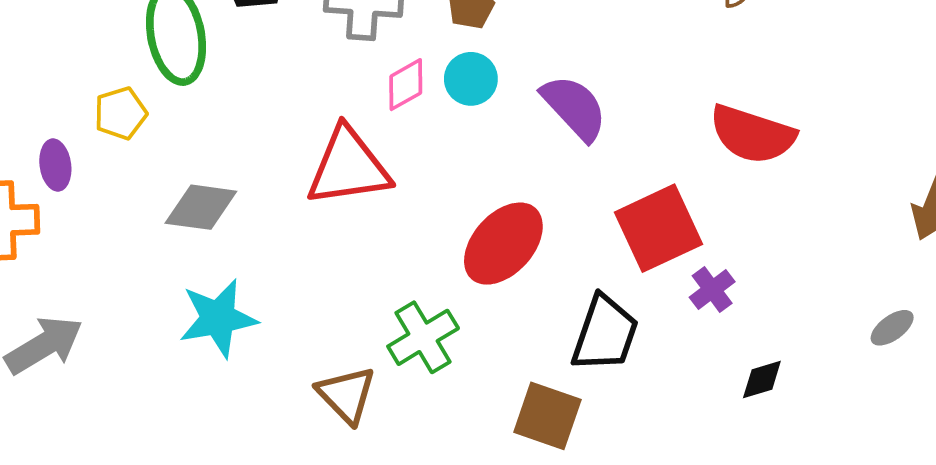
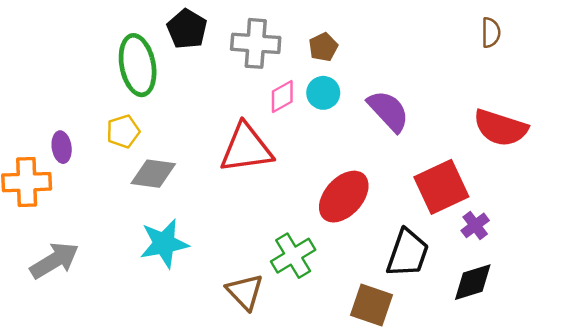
yellow pentagon: (120, 113) -> (123, 131), moved
black diamond: (762, 379) -> (473, 282), moved, size x1.5

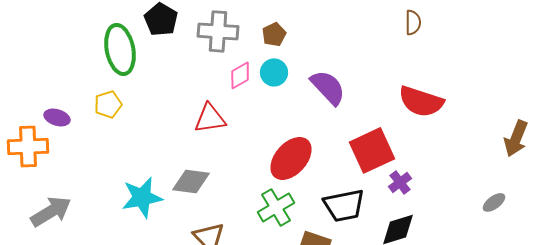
purple ellipse: (62, 147) -> (57, 117), turned -65
red triangle: (246, 148) -> (210, 118), size x0.7
gray diamond: (153, 174) -> (191, 181), moved
black trapezoid: (408, 253) -> (344, 205), turned 60
green cross: (293, 256) -> (276, 207), moved

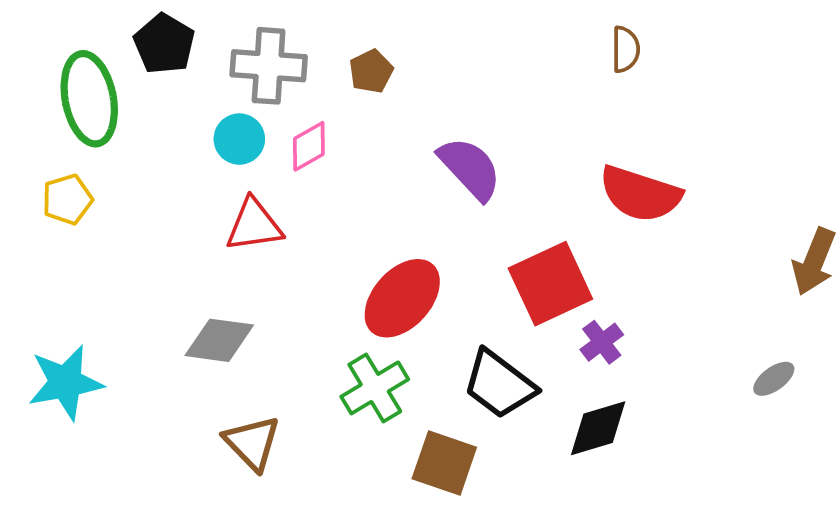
cyan circle: (274, 72) -> (239, 139), moved
cyan star: (142, 197) -> (65, 382), moved
black trapezoid: (344, 205) -> (499, 384), turned 48

